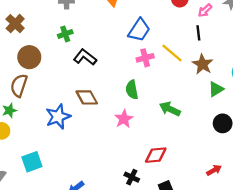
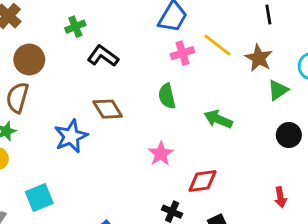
black line: (198, 33) -> (268, 14), moved
pink star: (124, 119) -> (161, 154), moved
red arrow: (214, 170) -> (280, 197), turned 112

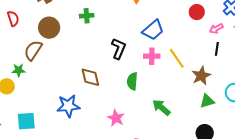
black L-shape: (103, 56) -> (119, 49), moved, turned 60
blue star: (71, 136) -> (68, 106), moved
pink star: (161, 154) -> (116, 118), turned -30

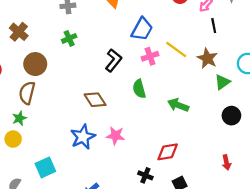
black L-shape: (119, 49) -> (113, 60), turned 35
pink star: (116, 118) -> (115, 136), moved

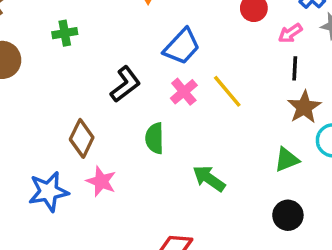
pink cross: (150, 56) -> (184, 92), turned -35
brown star: (207, 58) -> (304, 107), moved
brown diamond: (95, 100) -> (82, 138), turned 45
pink star: (115, 136) -> (101, 181), moved

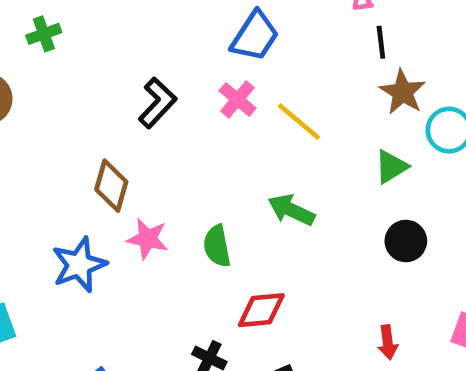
green cross: (65, 33) -> (44, 34), moved
blue trapezoid: (182, 46) -> (255, 36), moved
yellow line: (227, 91) -> (299, 122), moved
green semicircle: (155, 138) -> (217, 246), moved

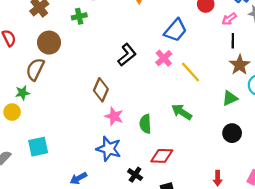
blue star: (79, 265) -> (109, 149), moved, turned 30

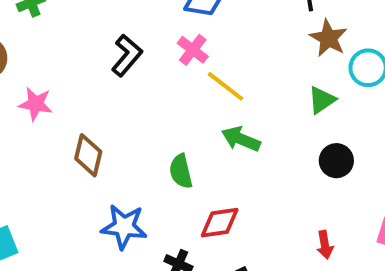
yellow line: (190, 72) -> (226, 86), moved
brown diamond: (101, 90) -> (88, 155), moved
pink star: (114, 116) -> (36, 104), moved

